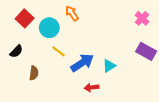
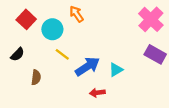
pink cross: (142, 18) -> (151, 19), size x1.6

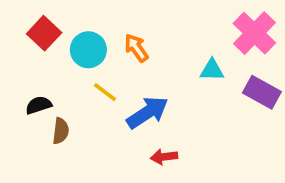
orange arrow: (76, 14) -> (136, 48), moved
black semicircle: (17, 54) -> (39, 105), moved, turned -152
cyan triangle: (116, 70) -> (212, 70), moved, turned 32

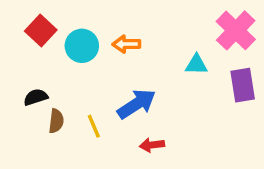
orange arrow: (136, 48) -> (126, 44), turned -56
yellow line: (105, 92) -> (94, 126), moved, turned 30
purple rectangle: (262, 92) -> (243, 85), turned 52

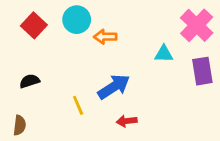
cyan circle: (82, 46) -> (77, 20), moved
brown semicircle: (56, 121) -> (20, 125), moved

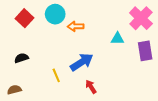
red arrow: (127, 121) -> (91, 87), turned 64
brown semicircle: (20, 125) -> (14, 90), turned -112

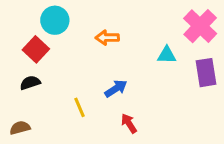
cyan circle: (55, 14) -> (55, 20), moved
red square: (25, 18) -> (36, 49), moved
blue arrow: (82, 62) -> (116, 89), size x0.7

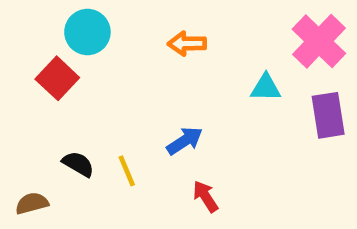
orange arrow: (107, 38) -> (187, 44), moved
black semicircle: (30, 83) -> (78, 164), moved, turned 48

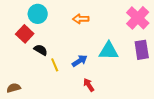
cyan triangle: (266, 88) -> (109, 51), moved, size x1.5
black semicircle: (78, 164) -> (41, 50), moved
yellow line: (127, 171) -> (55, 65), moved

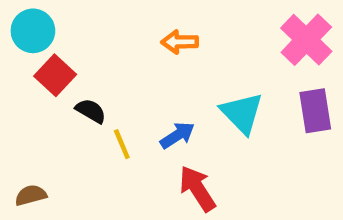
cyan circle: (38, 14) -> (33, 31), moved
cyan triangle: (109, 51) -> (242, 113), turned 45
red arrow: (89, 85) -> (197, 189), size x1.5

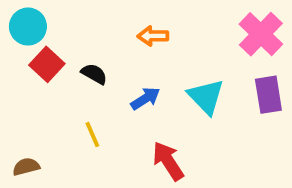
black semicircle: (91, 111) -> (94, 74), moved
blue arrow: (177, 135) -> (145, 98), moved
yellow line: (122, 144) -> (92, 134), moved

